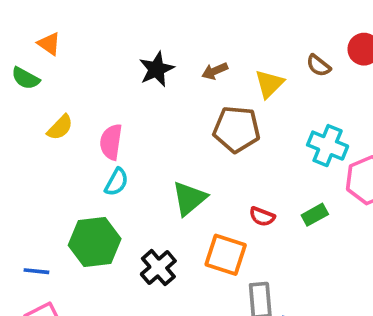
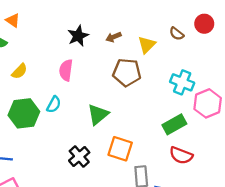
pink semicircle: (111, 142) -> (66, 70), moved
green rectangle: (315, 215) -> (174, 124), size x1.5
red semicircle: (262, 217) -> (181, 155), moved, size x1.5
green hexagon: (95, 242) -> (24, 113), moved

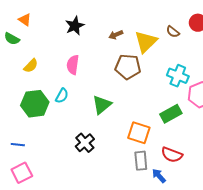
black star: (78, 36) -> (75, 26), moved
yellow triangle: (147, 45) -> (146, 42), size x1.4
orange square: (120, 149) -> (139, 133), moved
red semicircle: (181, 155) -> (172, 155), moved

